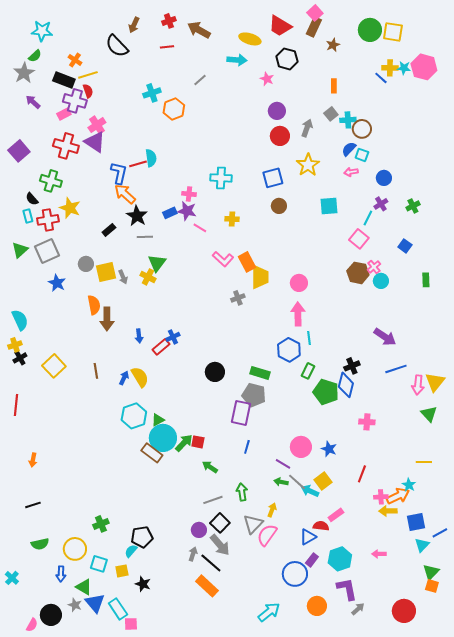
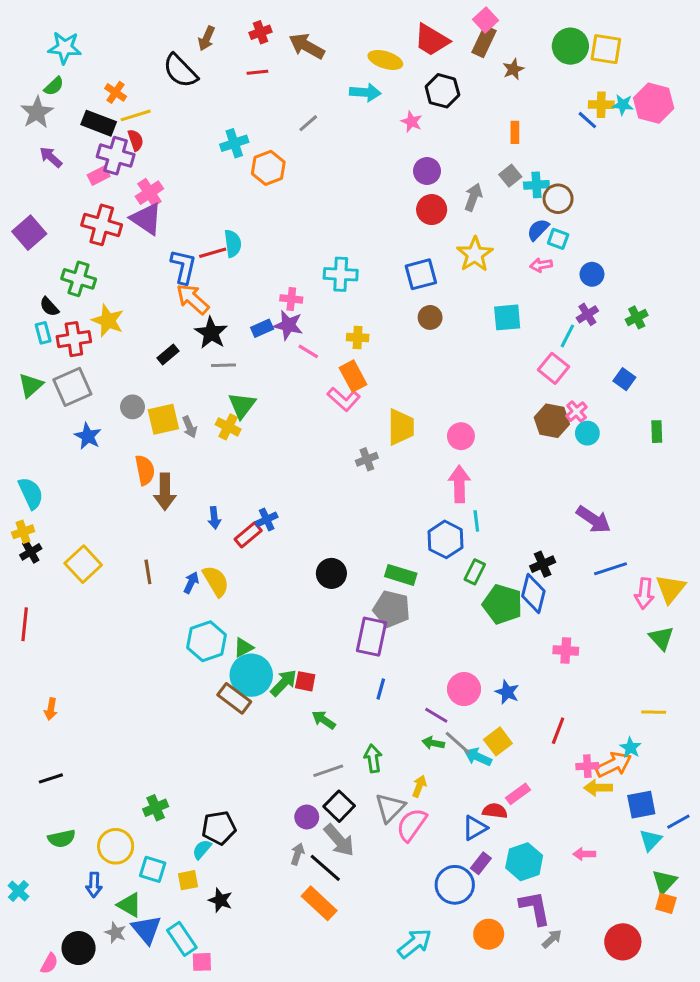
orange rectangle: (247, 262) -> (353, 376), moved

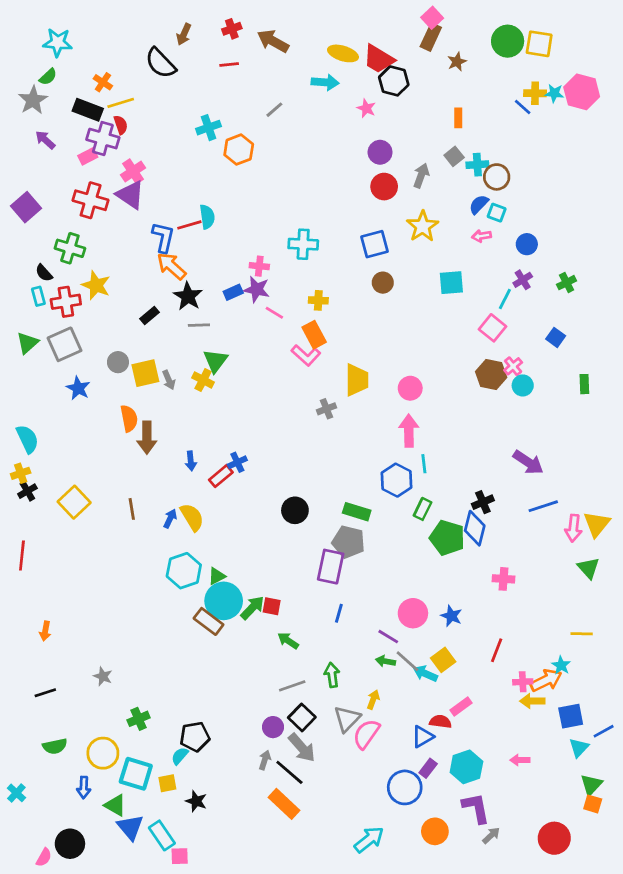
red trapezoid: (432, 40) -> (379, 59), moved
cyan square: (153, 869) -> (136, 774), size x1.4
gray star: (116, 933) -> (103, 676), moved

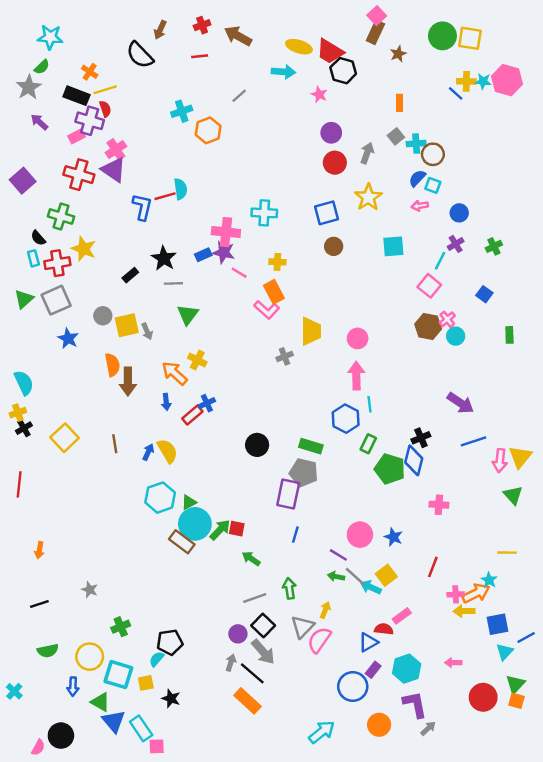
orange arrow: (171, 266) -> (175, 373), moved
pink cross: (259, 266) -> (226, 232), size x1.6
yellow cross: (203, 380) -> (197, 360), moved
red circle: (554, 838) -> (483, 697), moved

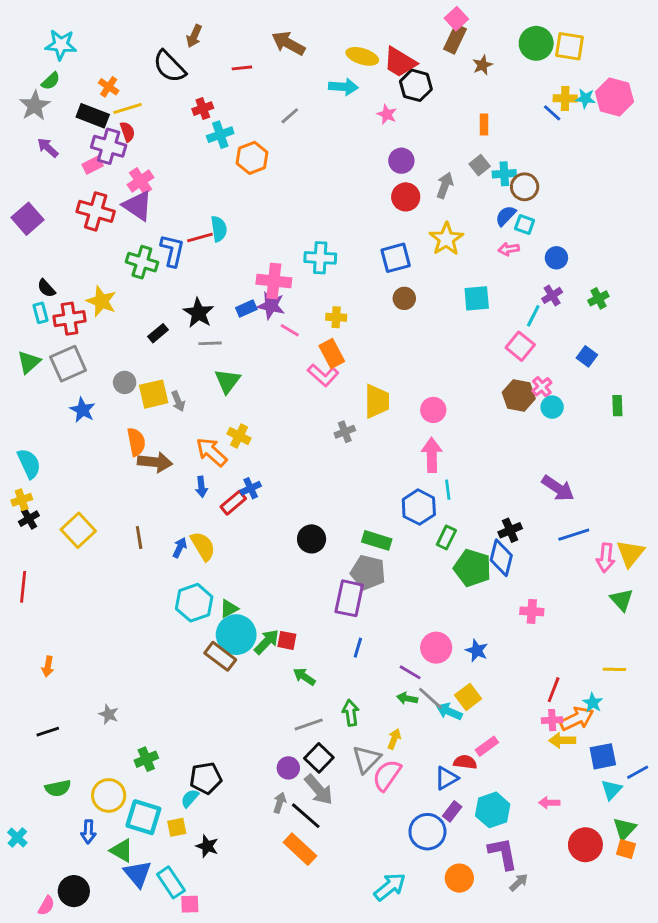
red cross: (202, 25) -> (203, 109), moved
green cross: (61, 216) -> (142, 262), moved
brown arrow: (128, 382) -> (155, 462), turned -84
red line: (433, 567) -> (554, 690), moved

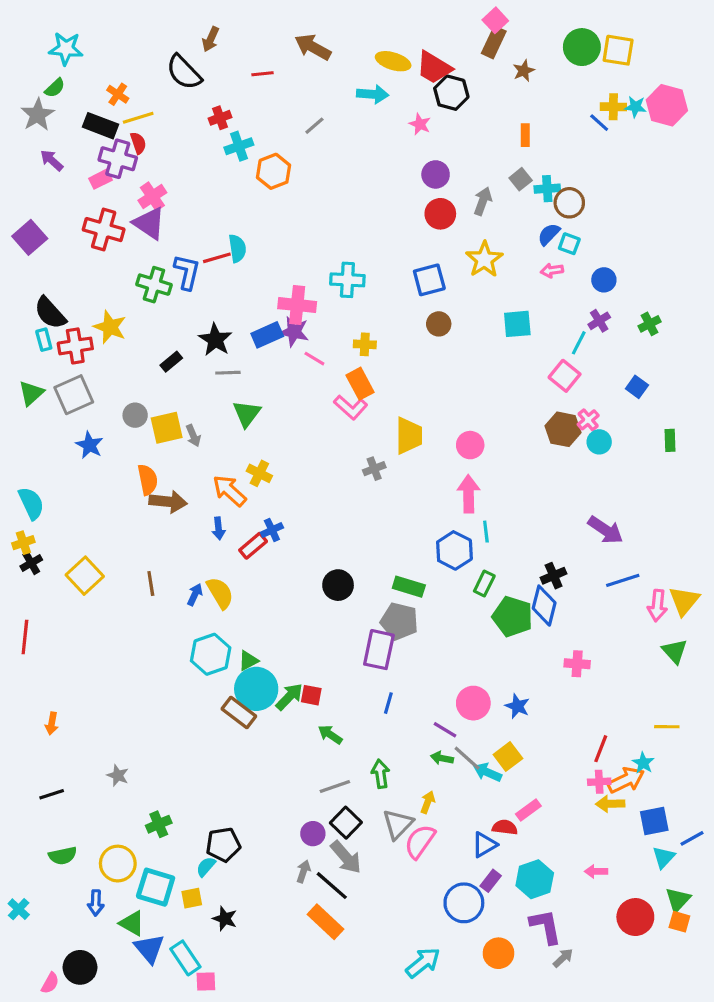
black semicircle: (46, 288) -> (50, 313), size x1.6
blue rectangle: (246, 309) -> (267, 335), size x1.4

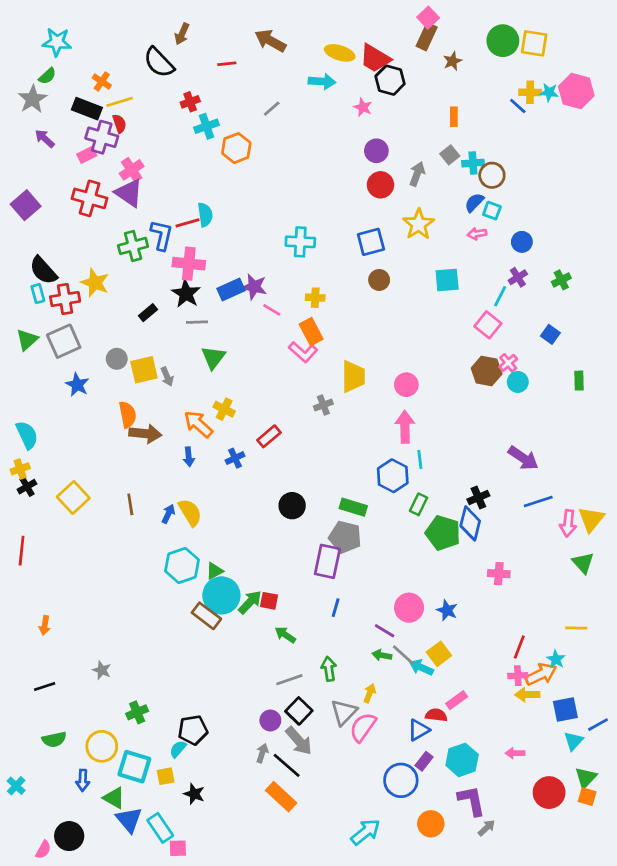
green cross: (154, 285) -> (133, 246), turned -32
pink cross: (297, 305) -> (189, 264), moved
red rectangle: (253, 546) -> (269, 436), moved

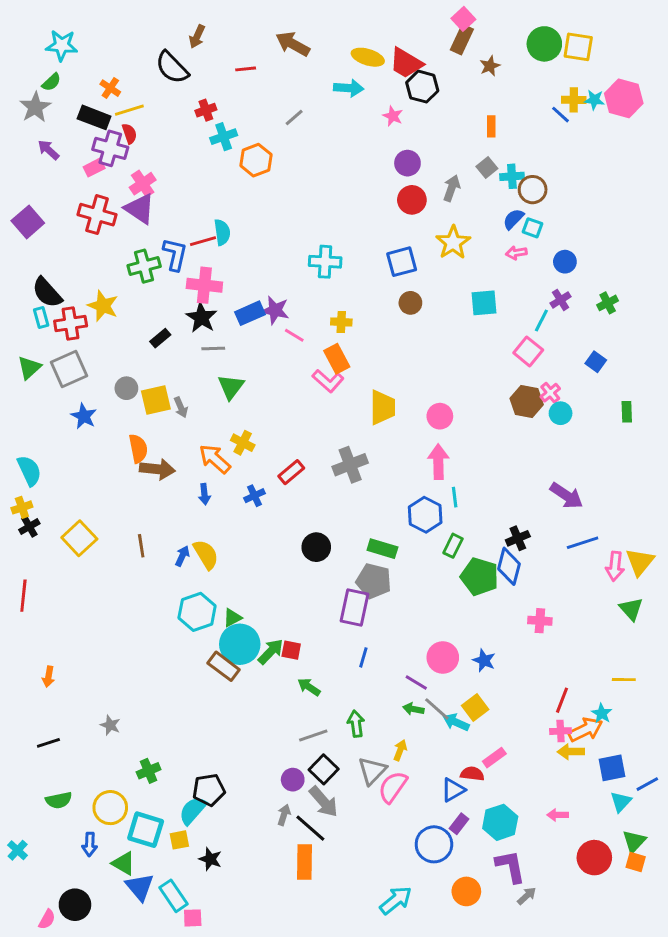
gray cross: (323, 405) -> (350, 465), moved, size x1.6
cyan semicircle: (178, 749) -> (193, 811), size x1.5
orange rectangle: (281, 797) -> (304, 862), turned 48

